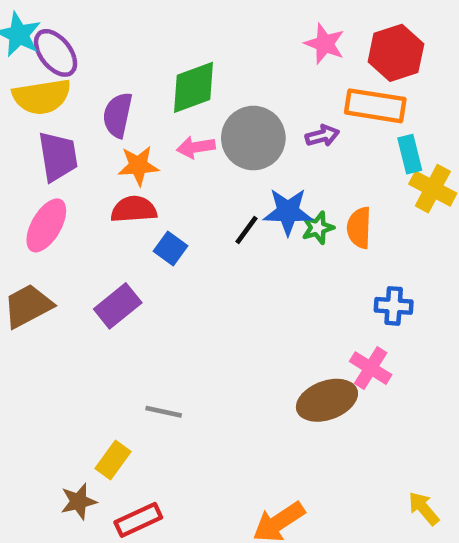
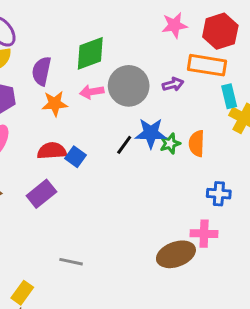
pink star: (325, 44) -> (174, 25), turned -30
red semicircle: (134, 209) -> (52, 151), moved
pink cross: (371, 368) -> (204, 234), turned -30
yellow rectangle: (113, 460) -> (22, 293), moved

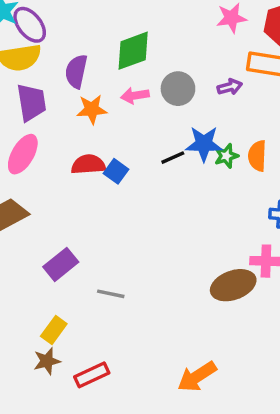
gray circle: (129, 86) -> (178, 89), size x0.7
black line: (124, 145) -> (173, 158), turned 30
purple rectangle: (41, 194) -> (61, 264), moved

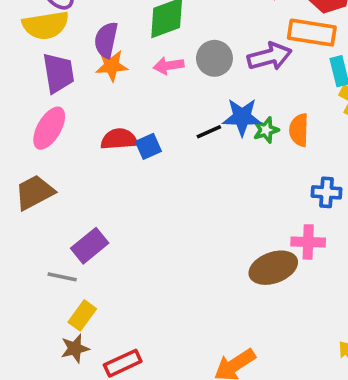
purple arrow: (230, 87) -> (270, 56), size x1.6
orange star: (92, 109) -> (112, 66), moved
blue square: (116, 171) -> (148, 146), turned 30
gray line: (111, 294) -> (62, 277), moved

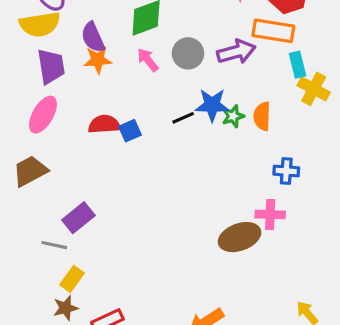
purple semicircle: (106, 40) -> (93, 37), turned -36
pink arrow: (169, 66) -> (148, 60), turned 60

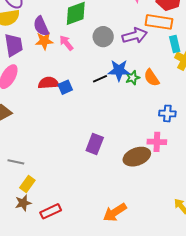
pink arrow: (148, 60) -> (66, 43), moved
orange semicircle: (262, 116) -> (152, 78), turned -36
purple rectangle: (78, 218) -> (95, 144), moved, turned -30

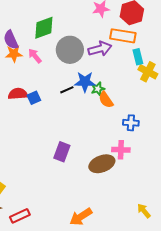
gray circle: (103, 37) -> (70, 50), size x1.4
orange semicircle: (152, 78) -> (106, 100), moved

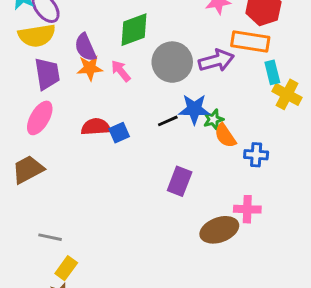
blue cross: (131, 123) -> (256, 155), moved
purple rectangle: (62, 152) -> (180, 181), moved

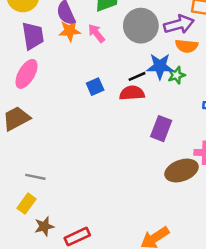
red semicircle: (96, 127) -> (132, 93), moved
orange semicircle: (225, 136) -> (187, 46), moved, turned -50
purple rectangle: (180, 181) -> (161, 129), moved
yellow rectangle: (66, 268) -> (26, 204), moved

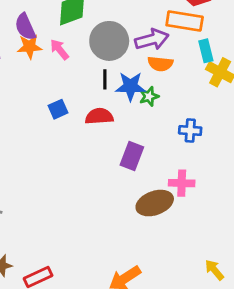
black line: (137, 76) -> (105, 79), moved, turned -66

